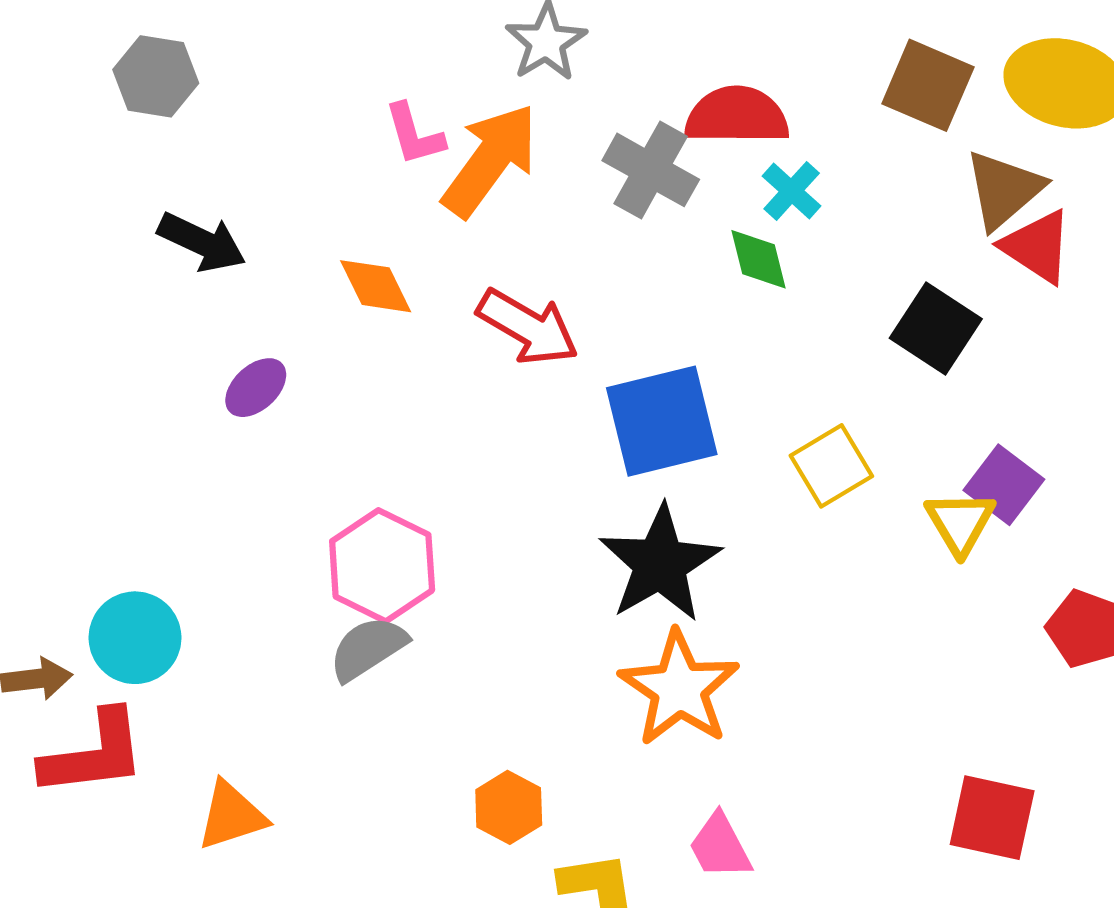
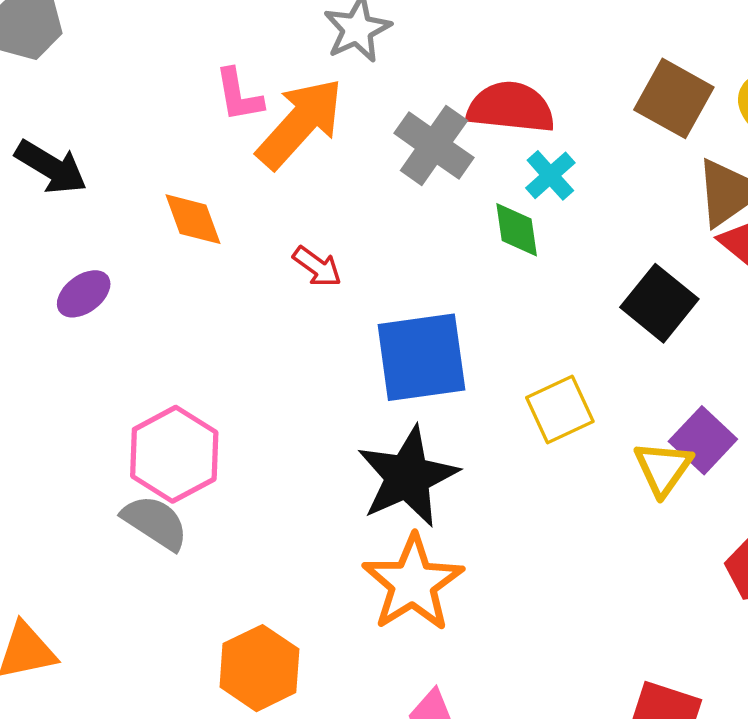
red arrow: (528, 327) -> (317, 267), size x0.6
gray semicircle: (368, 648) -> (155, 522), turned 60
orange hexagon: (509, 807) -> (259, 668), size x1.4

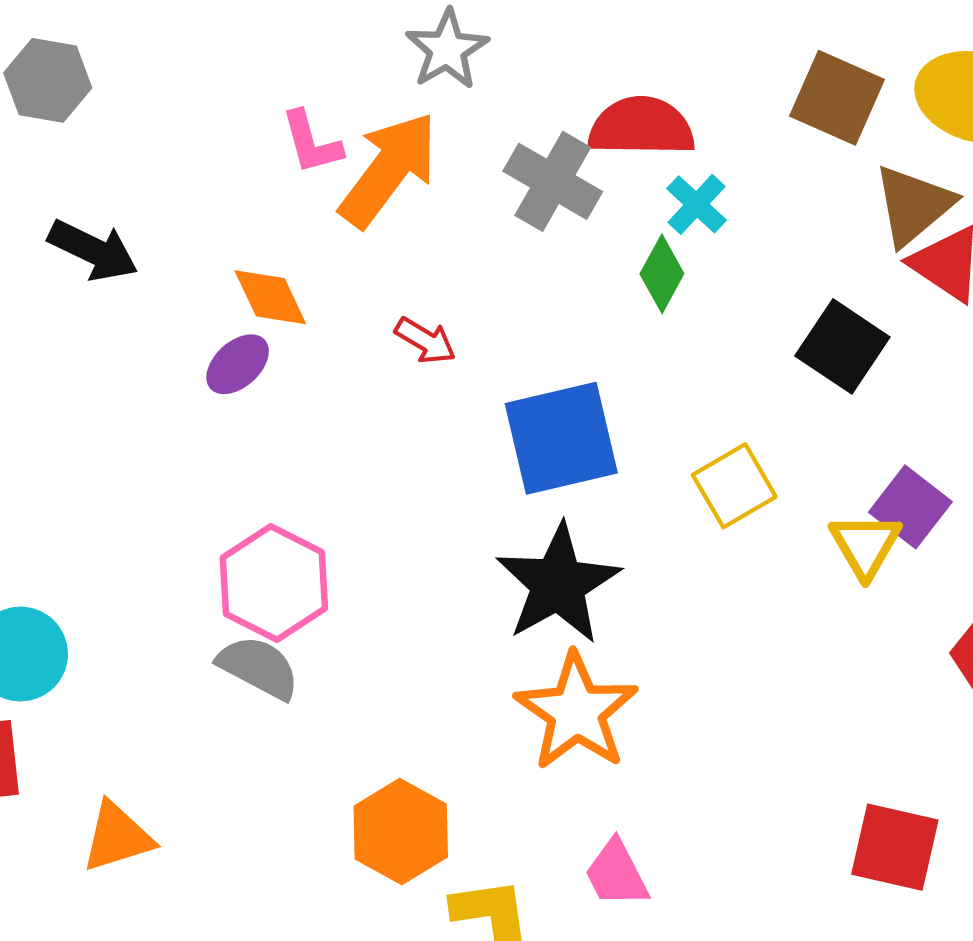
green diamond: (517, 230) -> (662, 274), turned 42
purple ellipse: (84, 294) -> (238, 364), moved

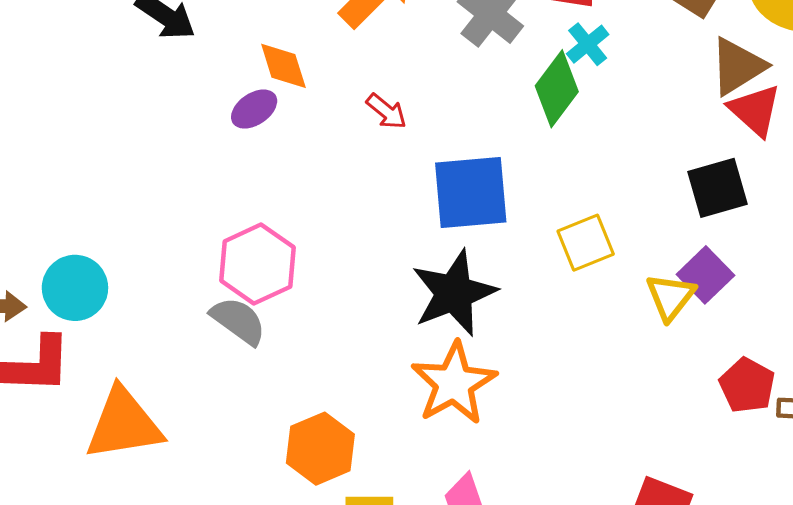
green diamond: (662, 274) -> (557, 89), size x1.4
black square: (842, 346) -> (717, 188), moved, turned 32
orange triangle: (117, 837) -> (124, 424), size x1.5

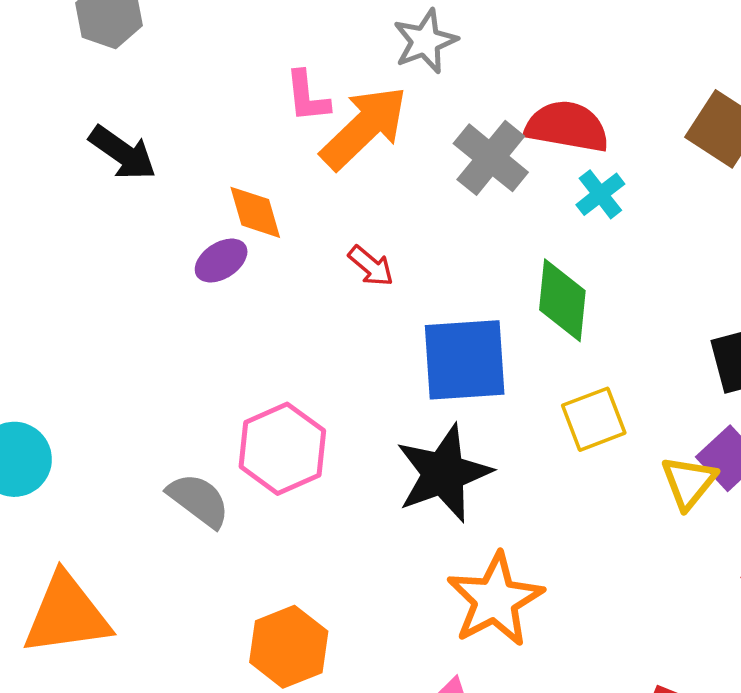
green diamond: (557, 89) -> (562, 300), moved, turned -32
pink hexagon: (257, 264) -> (282, 449), moved
orange star: (454, 383) -> (495, 600), moved

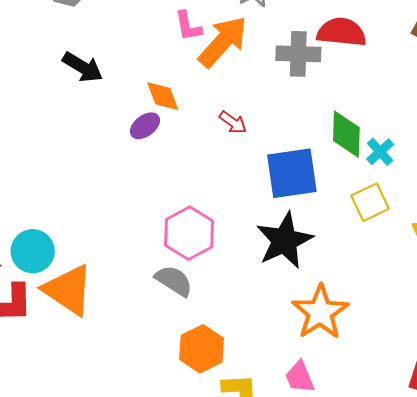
gray cross: (491, 158) -> (298, 54), turned -33
cyan cross: (600, 194) -> (380, 152), moved
gray semicircle: (199, 500) -> (174, 281), moved
orange triangle: (67, 615) -> (68, 290), moved, turned 46

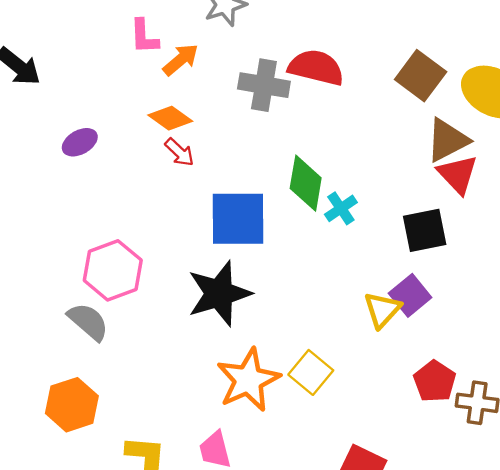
orange arrow: (223, 42) -> (181, 60), size x0.6
orange diamond: (163, 96) -> (170, 118), moved, turned -42
yellow square: (370, 202) -> (311, 372), moved, turned -33
orange hexagon: (202, 349) -> (72, 405), moved

